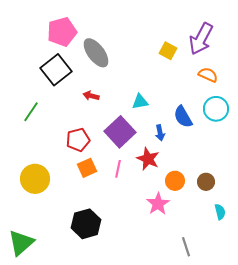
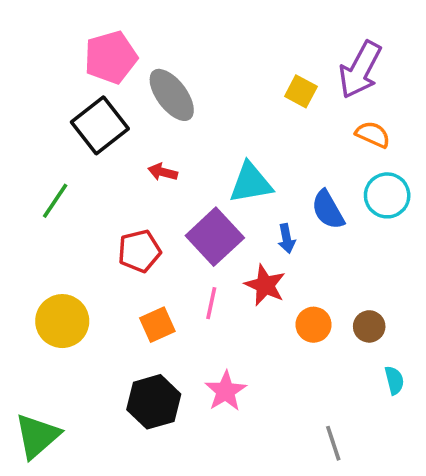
cyan triangle: (140, 102) -> (251, 183), size x1.5
orange square: (87, 168) -> (157, 325), moved
pink star: (158, 204) -> (226, 391), moved

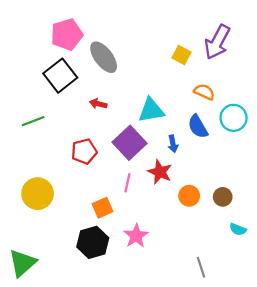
orange semicircle: (373, 134) -> (204, 92), moved
green line: (55, 201) -> (33, 121), turned 35
orange square: (157, 325) -> (103, 208), moved
cyan semicircle: (394, 380) -> (238, 229), turned 126

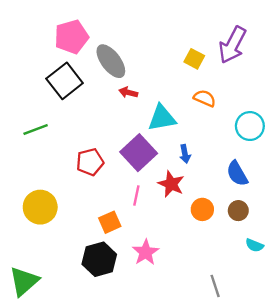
orange semicircle: (204, 92) -> (205, 98), moved
red arrow: (98, 104) -> (128, 92), moved
blue semicircle: (198, 126) -> (237, 174), moved

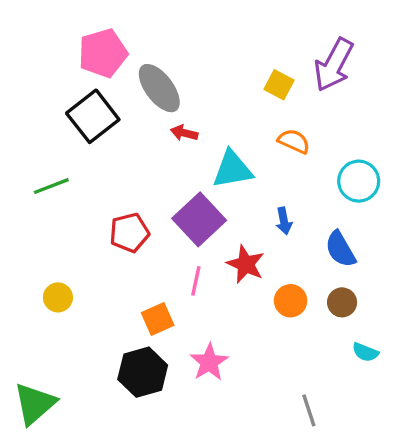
blue arrow: (185, 154) -> (284, 221), moved
yellow circle: (40, 207) -> (58, 297), size x0.6

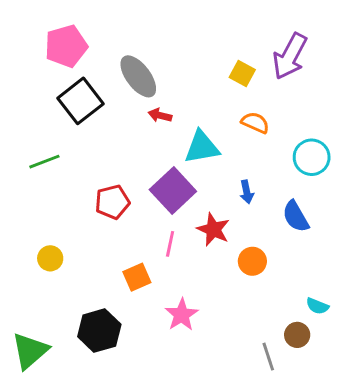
pink pentagon: (103, 53) -> (66, 46), moved
brown circle: (342, 302) -> (297, 335), moved
black hexagon: (143, 372) -> (99, 331), moved

